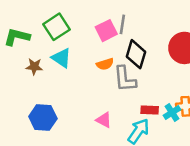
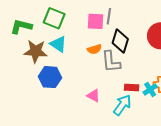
green square: (57, 27) -> (54, 18), turned -35
pink square: (106, 31) -> (95, 21), turned 30
brown star: (34, 67) -> (36, 51), size x1.6
blue hexagon: (43, 117) -> (50, 77), moved

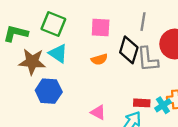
gray line: (109, 16) -> (143, 22), moved
gray L-shape: (111, 62) -> (148, 59), moved

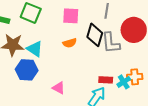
cyan triangle: (58, 53) -> (35, 49), moved
pink triangle: (98, 112) -> (59, 88), moved

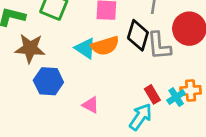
orange semicircle: (70, 43) -> (105, 46), size x1.5
cyan triangle: (35, 49) -> (85, 48), moved
red rectangle: (106, 80) -> (152, 94), turned 56

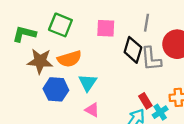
orange semicircle: (105, 46) -> (70, 59), moved
cyan triangle: (85, 48) -> (88, 83), moved, turned 30
cyan cross: (176, 97) -> (160, 112), moved

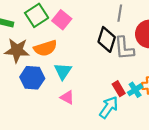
green square: (60, 25) -> (37, 15), turned 35
pink square: (106, 28) -> (62, 20), moved, turned 36
cyan cross: (160, 112) -> (135, 90), moved

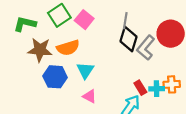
gray line: (120, 13) -> (125, 21), moved
gray L-shape: (124, 48) -> (146, 48), turned 45
cyan cross: (135, 90) -> (157, 89), turned 32

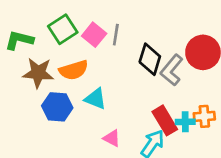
gray line: (125, 21) -> (116, 35), moved
cyan triangle: (85, 70) -> (95, 99), turned -42
red rectangle: (140, 88) -> (165, 120), size x1.5
pink triangle: (90, 96) -> (112, 138), moved

